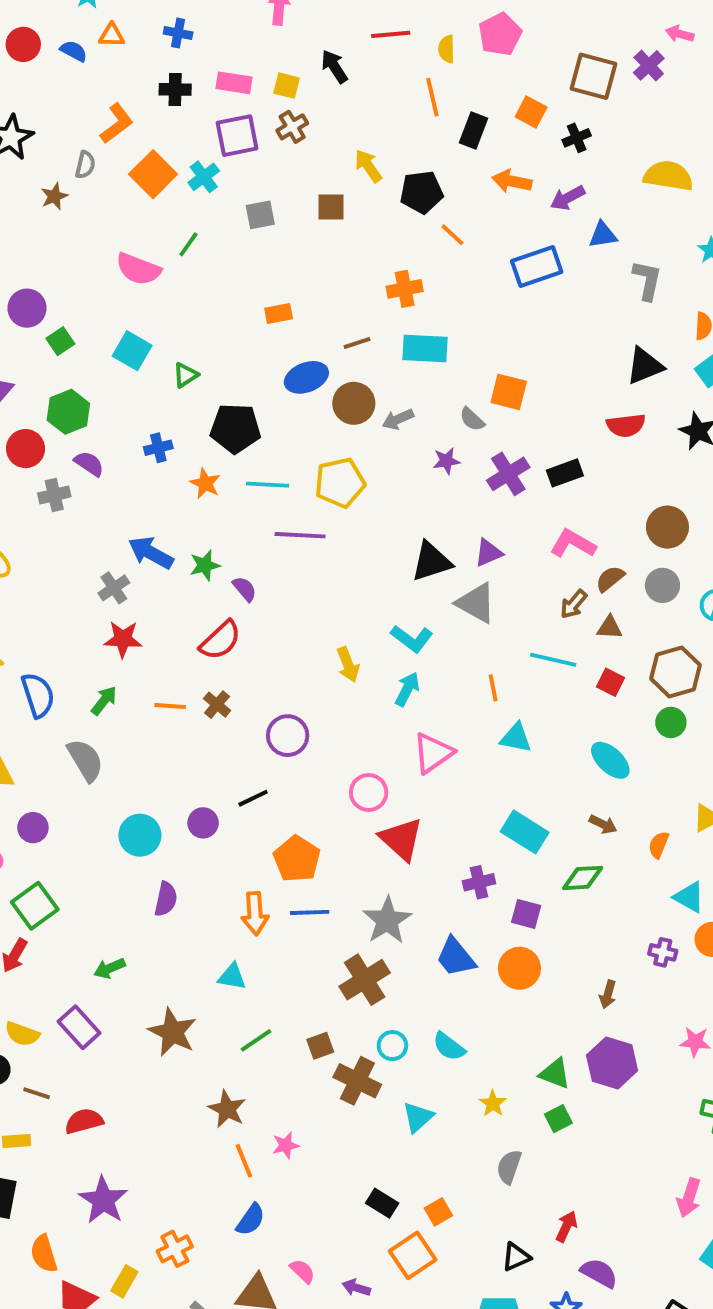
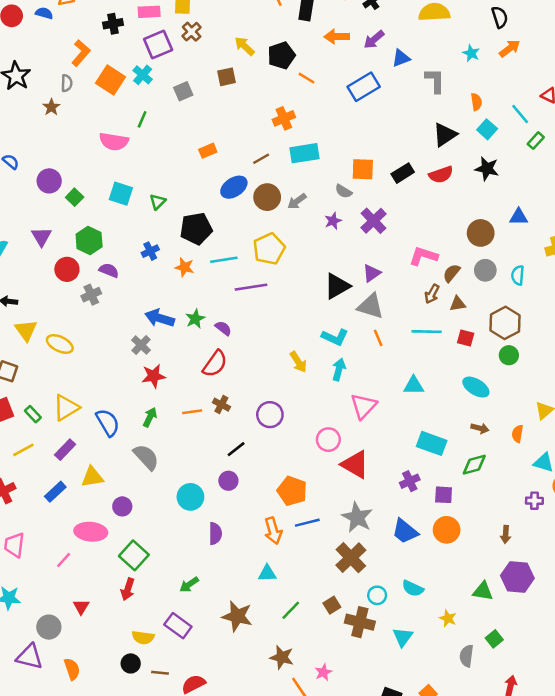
black rectangle: (565, 473) -> (403, 173), moved
orange line: (493, 688) -> (378, 338), moved
black line: (253, 798) -> (236, 449), moved
green square: (558, 1119) -> (494, 639), moved

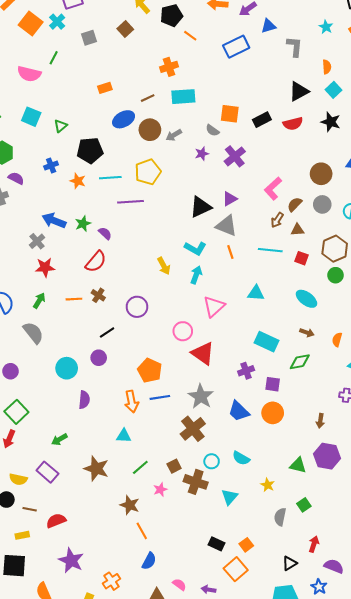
brown square: (227, 77) -> (125, 29), turned -35
pink L-shape: (423, 256) -> (273, 188), turned -65
pink star: (323, 672) -> (160, 490), moved

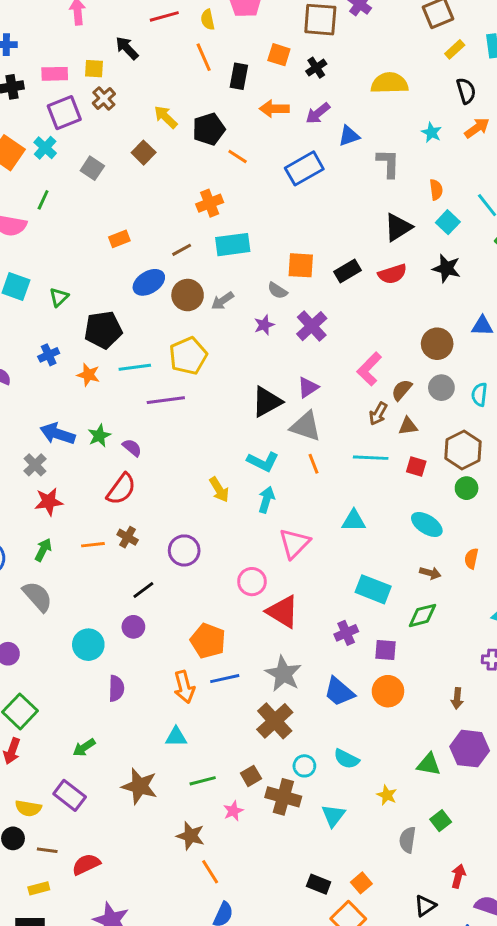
gray square: (89, 38) -> (92, 168), turned -35
orange semicircle: (337, 340) -> (471, 559), moved
green line: (140, 467) -> (203, 781), turned 30

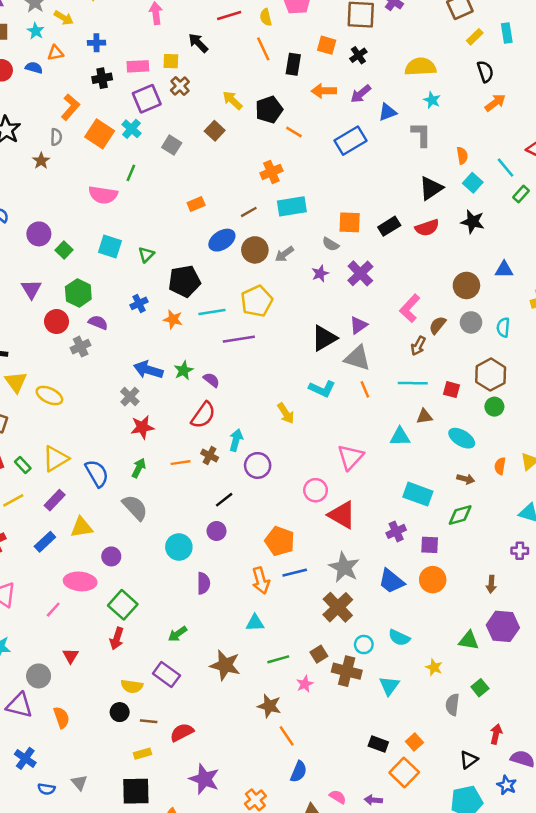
cyan star: (432, 132) -> (432, 100), moved
brown triangle: (408, 426) -> (424, 416), moved
cyan arrow: (266, 500) -> (236, 440), moved

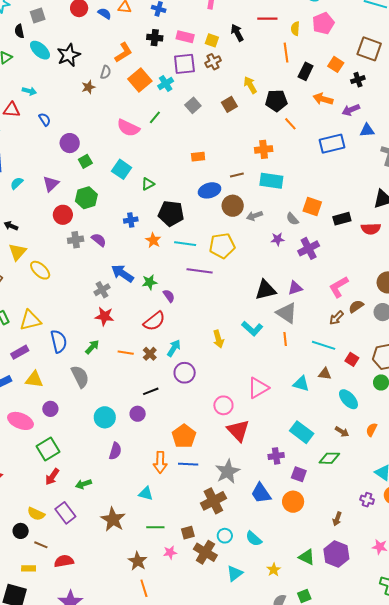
purple semicircle: (98, 322) -> (99, 240), moved
red arrow: (117, 638) -> (52, 477), moved

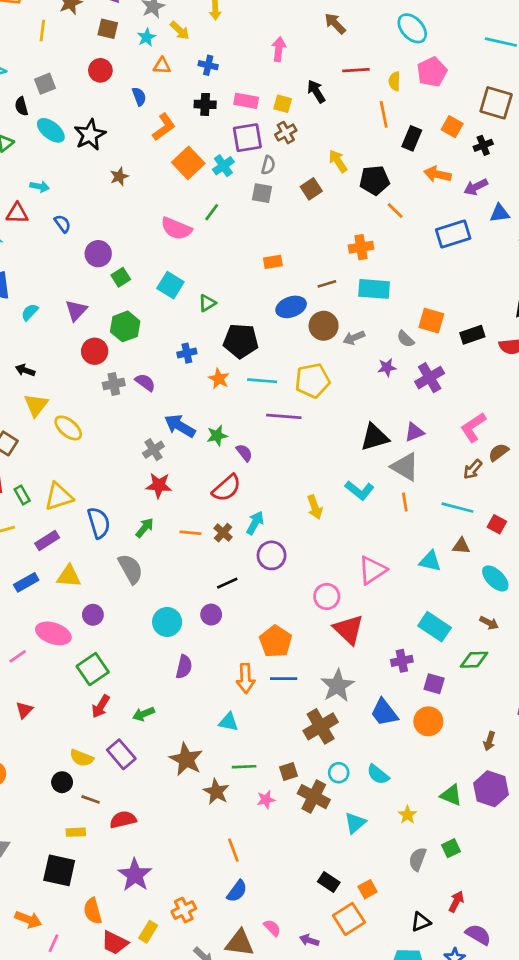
blue semicircle: (105, 14) -> (139, 97), moved, turned 40
gray semicircle: (106, 72) -> (268, 165), moved
gray square: (193, 105) -> (262, 193), turned -35
brown star: (138, 561) -> (216, 792), moved

